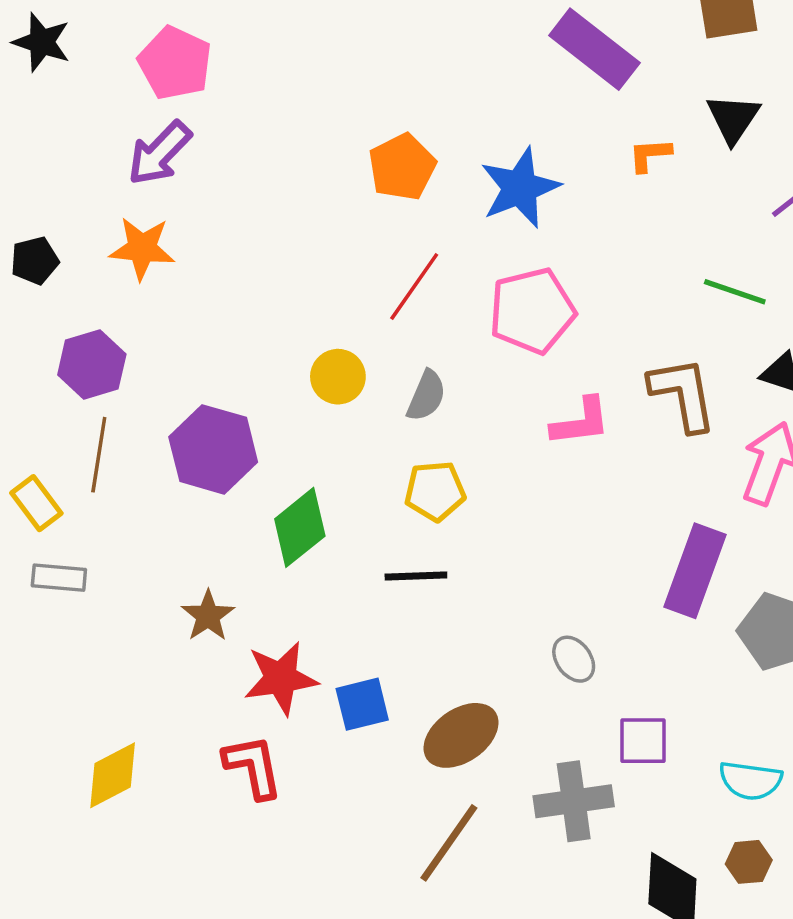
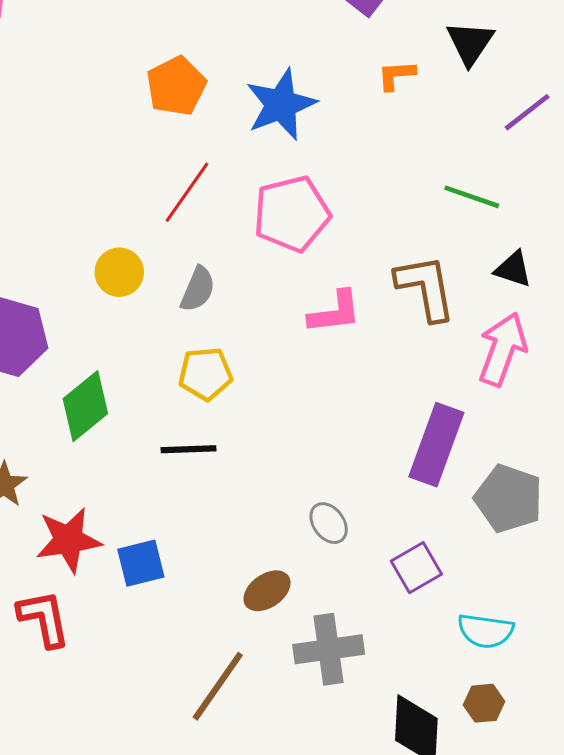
brown ellipse: (461, 735) -> (267, 591), moved, size x0.7
purple square: (643, 741) -> (416, 568), moved, turned -30

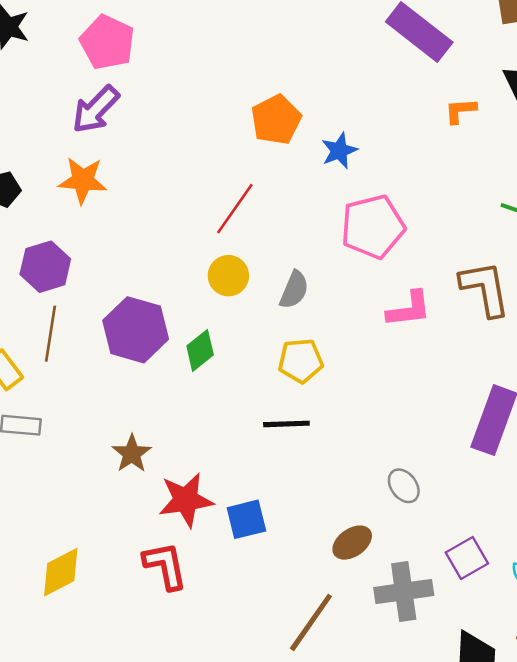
blue star: (281, 104) -> (339, 151), moved, size x0.6
red line: (187, 192) -> (235, 209), moved
green diamond: (85, 406) -> (200, 350), moved, size x0.7
purple square: (416, 568) -> (467, 558), moved

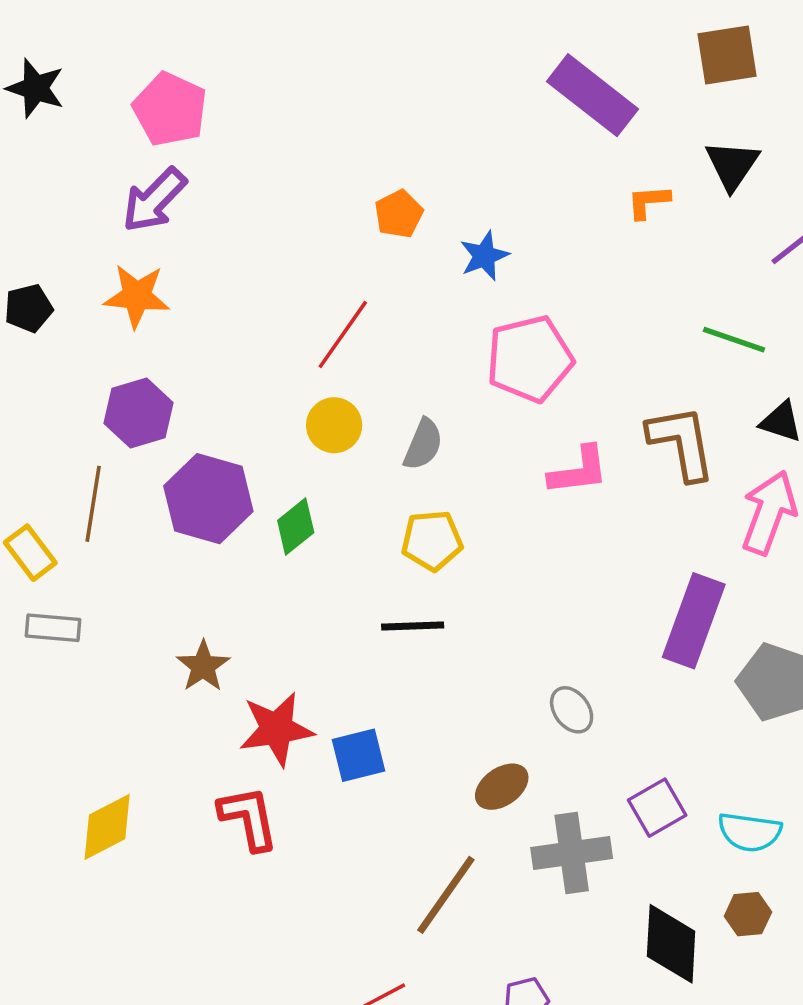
orange pentagon: (276, 120) -> (399, 214), size x0.7
purple hexagon: (45, 267) -> (139, 413), moved

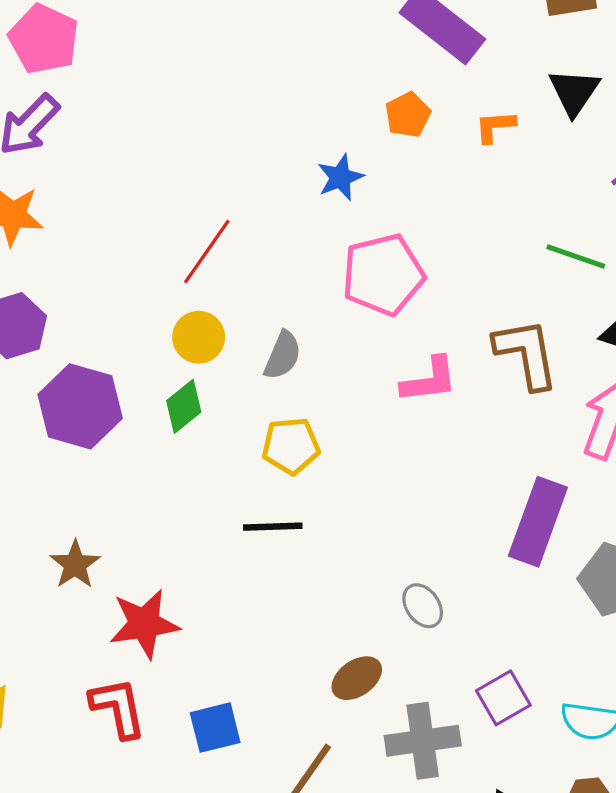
orange pentagon: (399, 214) -> (408, 115), moved
green diamond: (296, 526) -> (184, 406), moved
blue square: (359, 755) -> (215, 728), moved

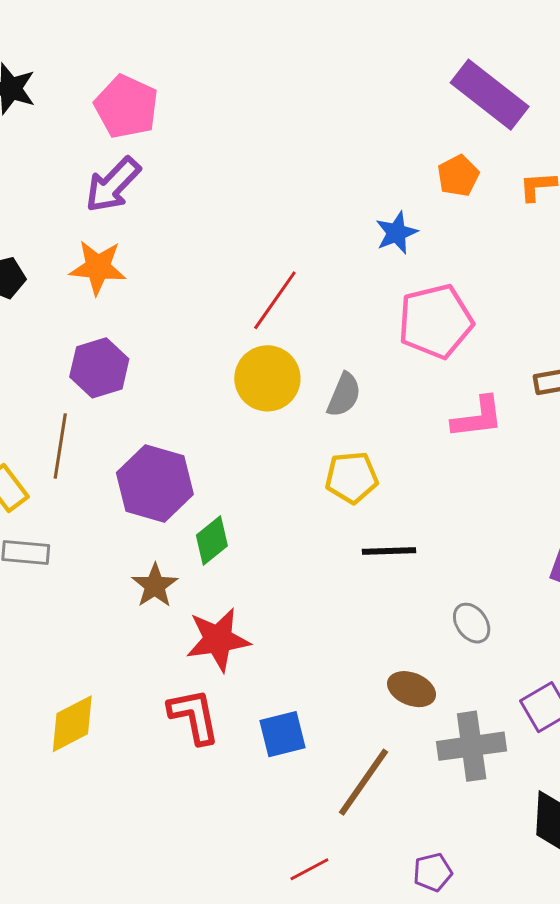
yellow circle: (199, 337) -> (267, 378), size x1.4
purple hexagon: (80, 406) -> (155, 483), moved
green diamond: (184, 406) -> (212, 541), moved
black line: (273, 527) -> (389, 551), moved
brown ellipse: (357, 678) -> (412, 689), turned 57

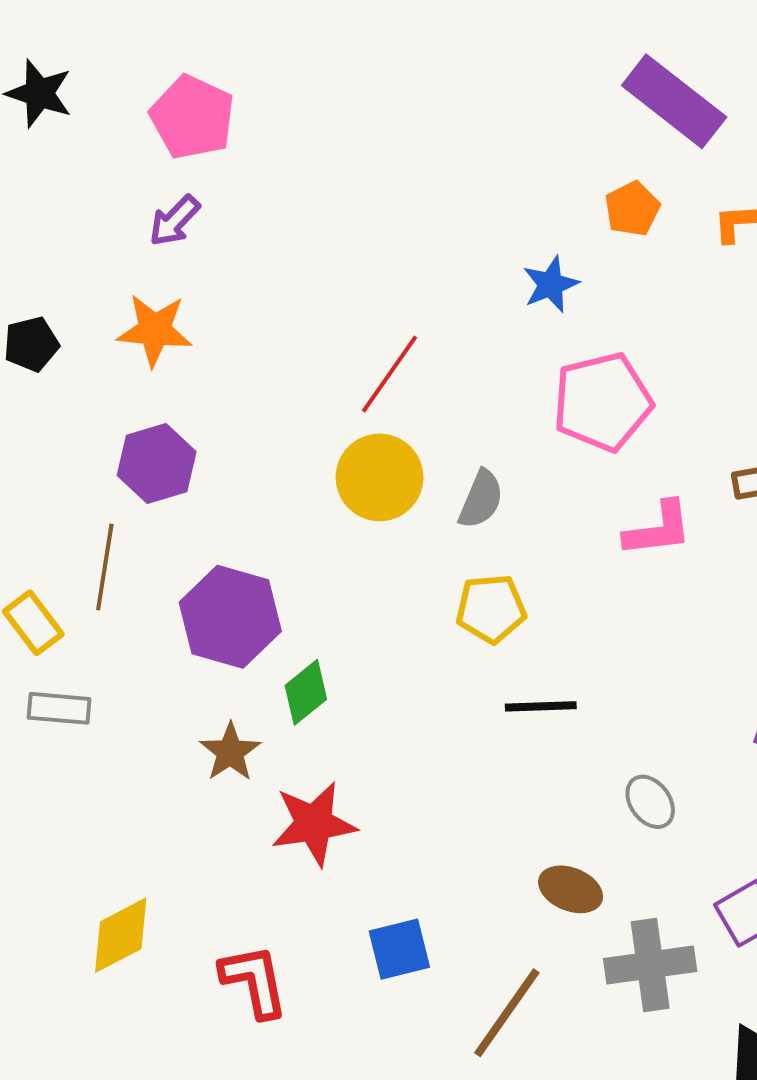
purple arrow: (113, 185) -> (175, 221), size x0.7
red L-shape: (194, 716) -> (254, 981), moved

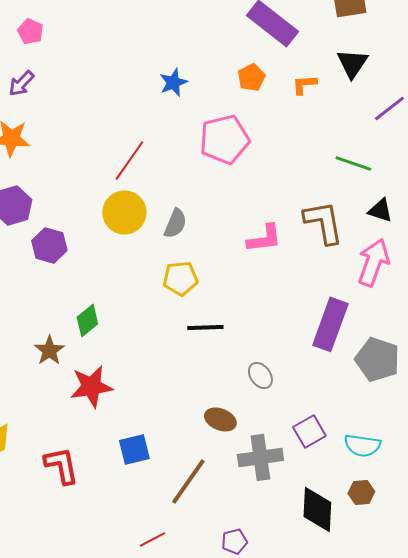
pink pentagon: (192, 117) -> (30, 31), size x0.6
blue star: (551, 284) -> (173, 82), moved
pink pentagon: (602, 402) -> (224, 139), moved
purple hexagon: (230, 617) -> (49, 245), moved, size x0.7

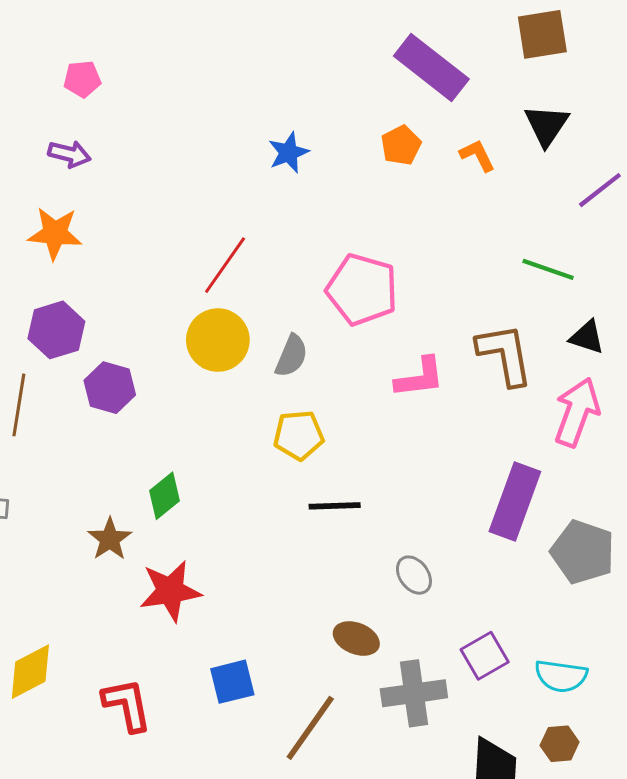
pink pentagon: (30, 31) -> (82, 79), turned -30
purple arrow: (21, 83) -> (69, 154), turned -120
orange L-shape: (304, 84) -> (477, 155), turned 68
pink pentagon: (224, 139) -> (362, 290), moved, turned 30

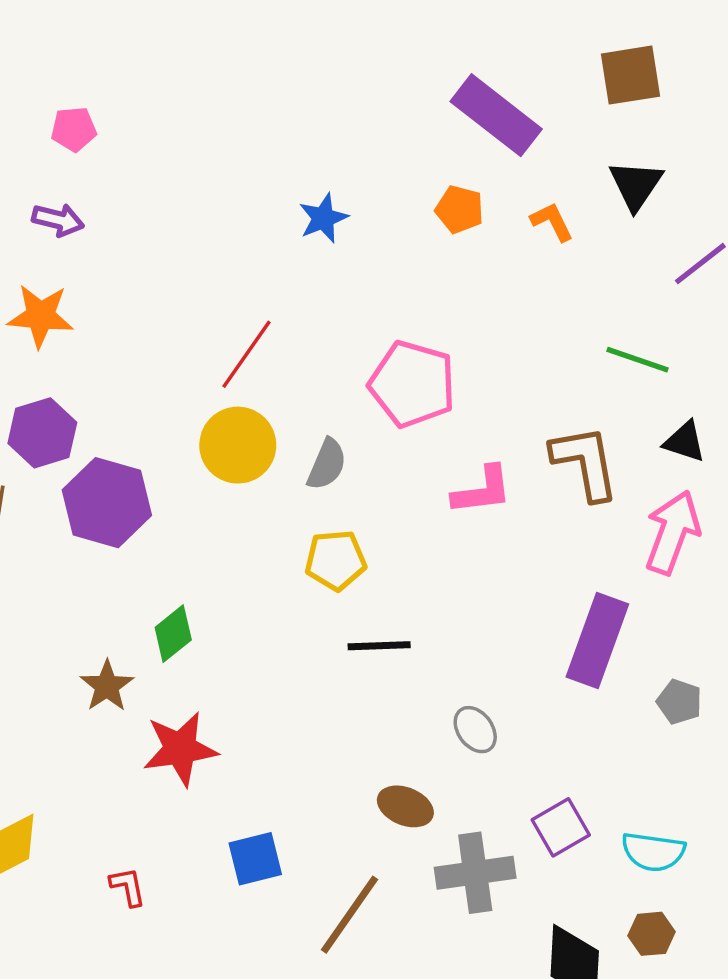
orange pentagon: (401, 145) -> (459, 209), turned -30
purple hexagon: (110, 388) -> (107, 503), size x1.4
gray pentagon: (583, 552) -> (679, 702), size x0.6
red L-shape: (127, 705) -> (128, 887), size x0.6

